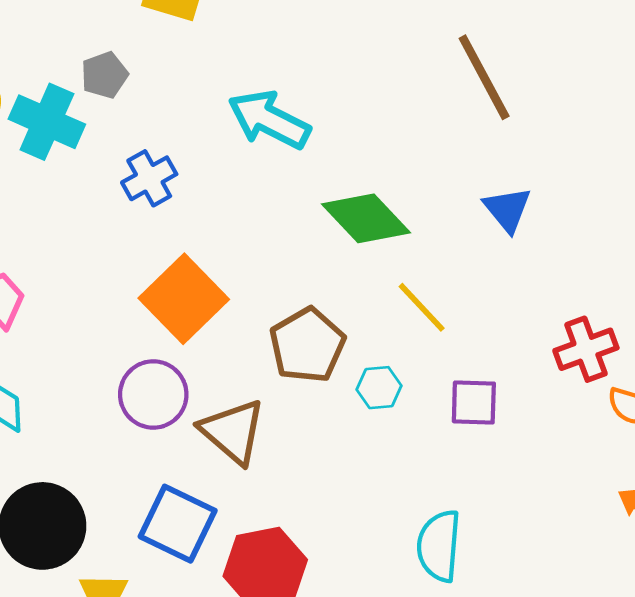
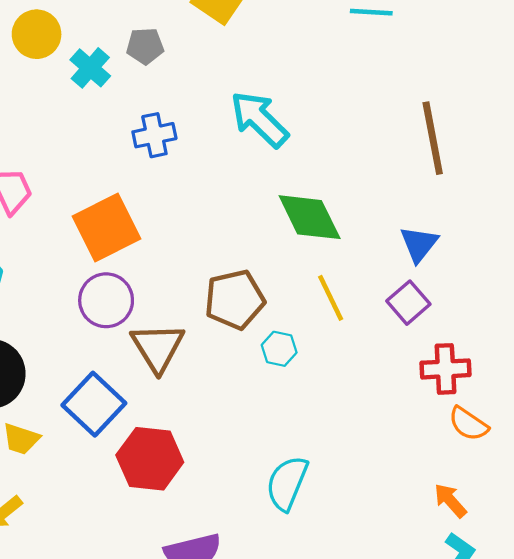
cyan cross: (47, 122) -> (90, 68), size x0.7
orange square: (184, 299) -> (106, 228), moved
purple square: (474, 402) -> (408, 303), moved, turned 30

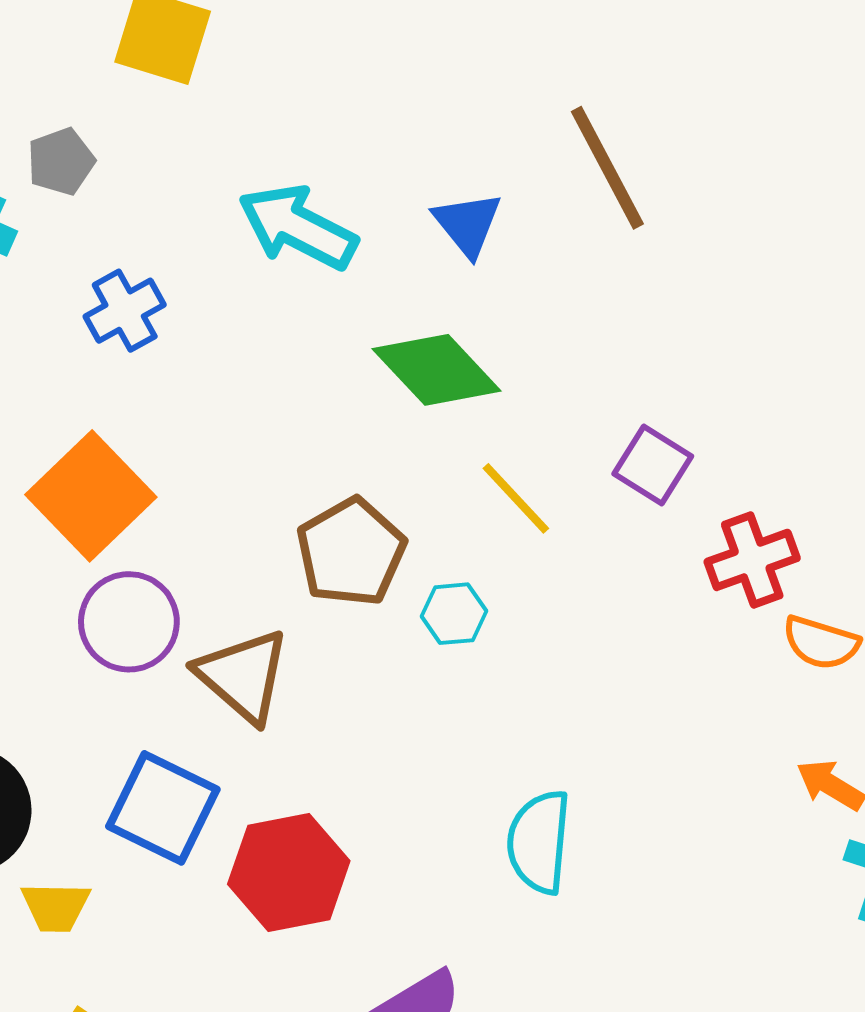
blue triangle: (419, 244) -> (468, 224), moved

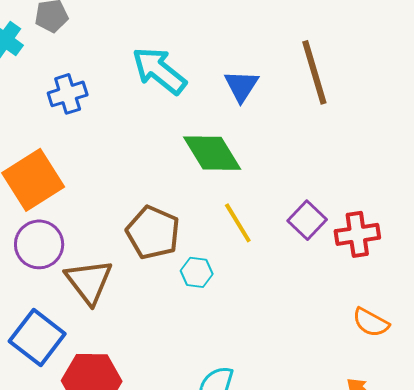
brown pentagon: (351, 552) -> (153, 233), turned -30
red cross: (752, 560) -> (357, 234), moved

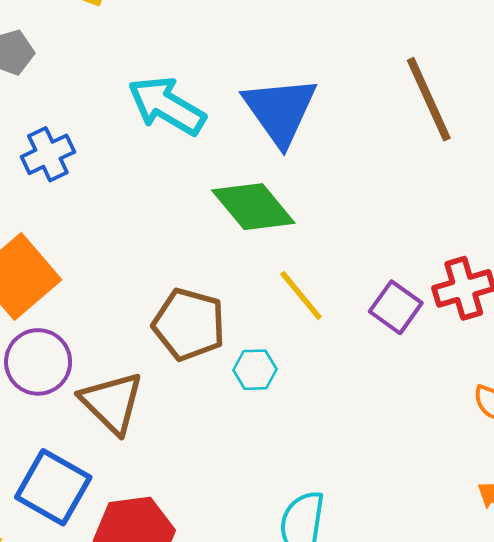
brown line: (314, 72) -> (429, 99), moved
blue triangle: (241, 86) -> (280, 111), size x1.6
purple square: (307, 220) -> (396, 307), moved

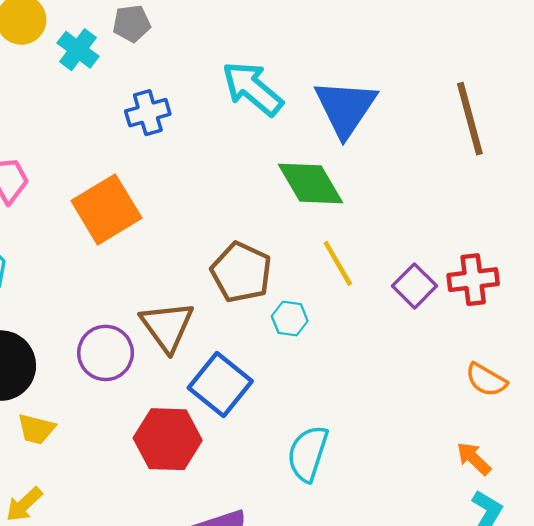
purple circle: (38, 362) -> (106, 353), moved
blue square: (53, 487) -> (220, 384), moved

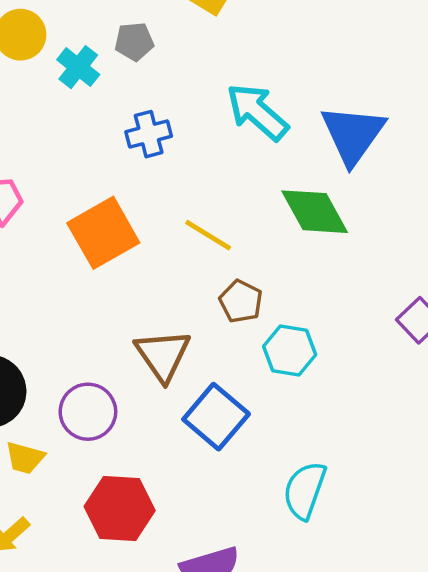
yellow line: (338, 263) -> (208, 235), moved, turned -30
brown pentagon: (241, 272) -> (241, 301), size x0.7
cyan hexagon: (290, 319) -> (290, 351), size x1.4
purple circle: (106, 353) -> (88, 412), moved
red hexagon: (168, 439) -> (120, 509), moved

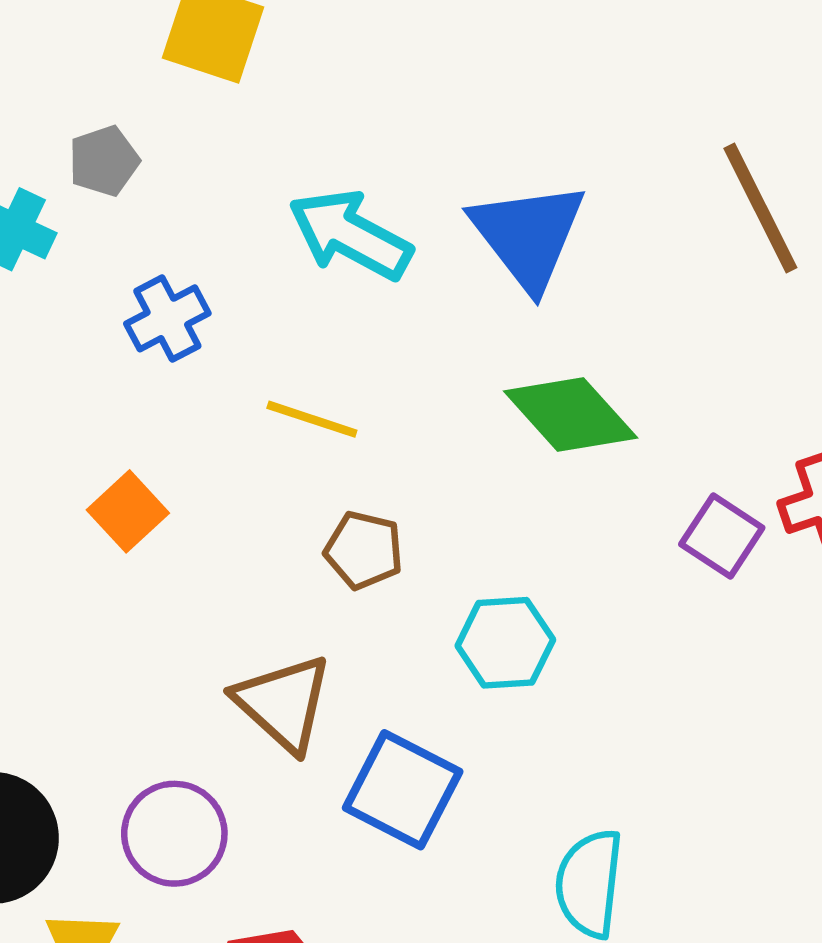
green diamond: (315, 212) -> (571, 415), moved
orange square: (103, 233) -> (128, 511), size x0.6
yellow line: (208, 235) -> (312, 419), moved
brown pentagon: (241, 301) -> (364, 550), moved

